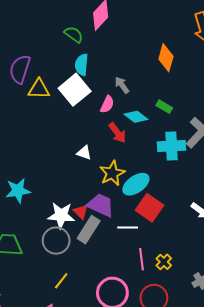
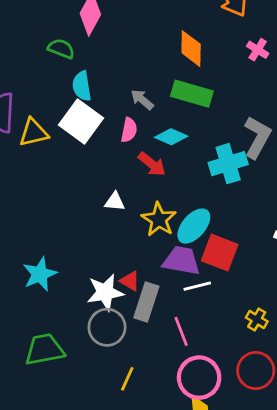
green rectangle: (164, 107) -> (192, 94), moved, size x1.8
purple trapezoid: (101, 205) -> (181, 261), moved
pink line: (142, 259) -> (181, 331), moved

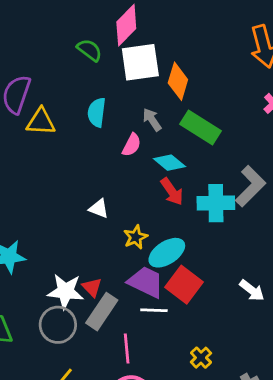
orange diamond: (191, 49) -> (178, 81), moved
cyan semicircle: (82, 86) -> (97, 112), moved
white square: (81, 121) -> (140, 62), moved, turned 30
red arrow: (152, 164) -> (172, 192), moved
yellow star: (159, 219) -> (136, 237), size x0.7

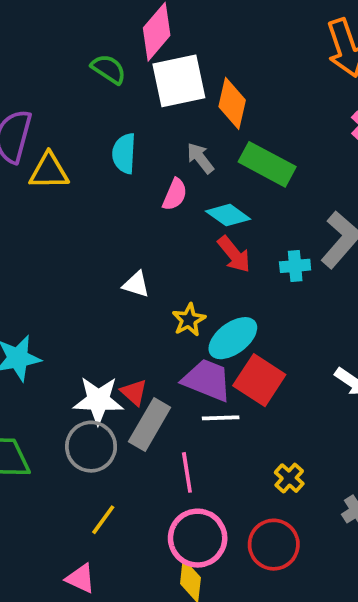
cyan cross: (216, 203) -> (295, 266), size x0.6

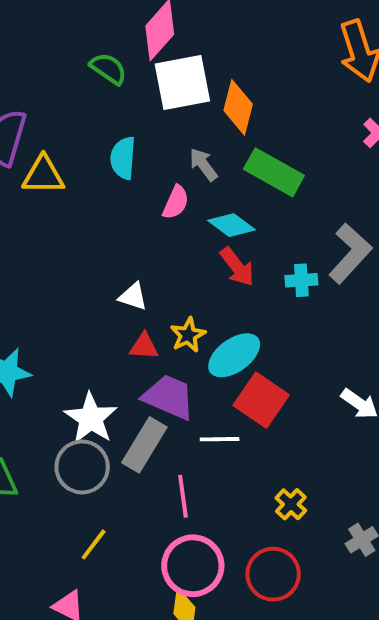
purple trapezoid: (207, 380) -> (169, 397), moved
red triangle: (134, 392) -> (144, 346), moved, turned -40
white star: (98, 400) -> (91, 418), turned 30

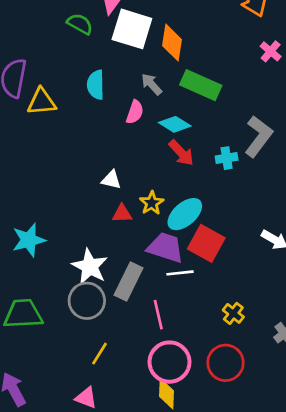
white square: (182, 83) -> (132, 29), turned 33
purple trapezoid: (169, 397) -> (165, 248), moved

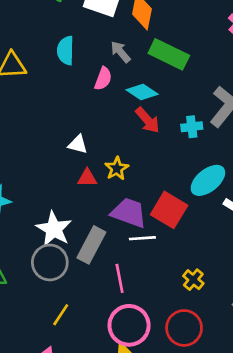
cyan ellipse: (185, 214) -> (208, 180), moved

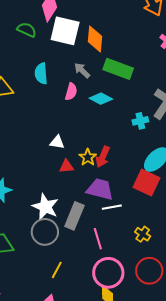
red arrow: (147, 120) -> (103, 157), moved, turned 70
red square: (169, 210) -> (147, 183), moved
yellow cross: (193, 280) -> (143, 234), moved

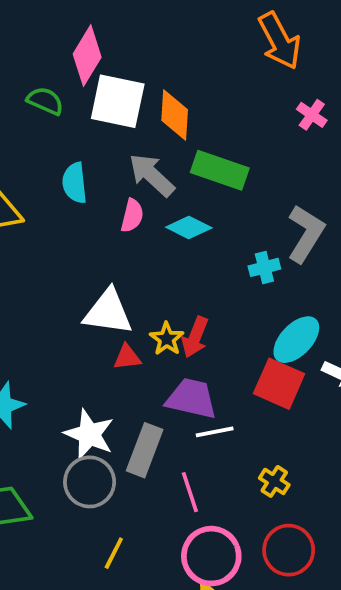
gray arrow: (82, 70) -> (152, 175), size x1.5
white triangle: (57, 142) -> (108, 312), size x1.8

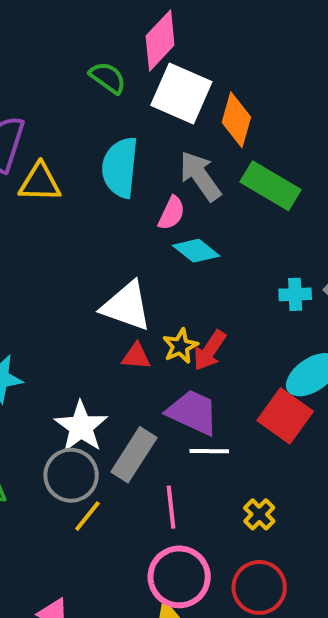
cyan semicircle: (75, 183) -> (120, 167), size x1.4
cyan diamond: (189, 227) -> (196, 251), moved
yellow line: (114, 553) -> (87, 516), moved

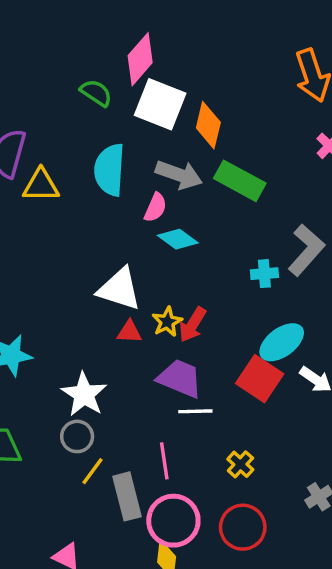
gray arrow: (200, 176) -> (179, 175), turned 147
gray rectangle: (134, 455) -> (127, 496), moved, turned -45
gray circle: (71, 475) -> (77, 436), size x0.7

